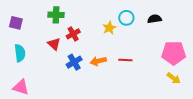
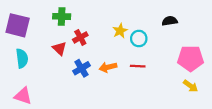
cyan circle: (126, 18) -> (139, 39), moved
purple square: (16, 23) -> (18, 25), size x1.6

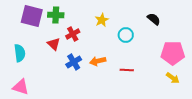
black semicircle: (170, 21) -> (154, 19), turned 48
purple square: (18, 25) -> (32, 16), moved
yellow star: (120, 31) -> (102, 20), moved
red line: (138, 66) -> (127, 70), moved

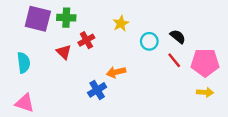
black semicircle: (154, 19) -> (178, 37), moved
blue cross: (74, 62) -> (97, 90), moved
red line: (127, 70) -> (174, 60), moved, turned 48
yellow arrow: (173, 78) -> (205, 92), turned -32

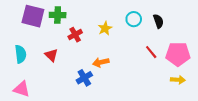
yellow star: (121, 24) -> (105, 28), moved
black semicircle: (178, 37) -> (158, 21), moved, turned 32
cyan circle: (149, 41) -> (134, 19), moved
red triangle: (64, 52) -> (51, 55), moved

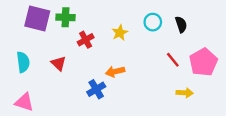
pink pentagon: (178, 54) -> (203, 62), turned -30
yellow arrow: (178, 80) -> (185, 93), moved

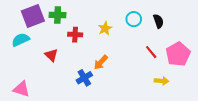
purple square: (37, 19) -> (33, 16), turned -35
red cross: (86, 40) -> (75, 35), turned 32
cyan semicircle: (23, 62) -> (21, 40), moved, turned -108
orange arrow: (115, 72) -> (101, 62), turned -35

